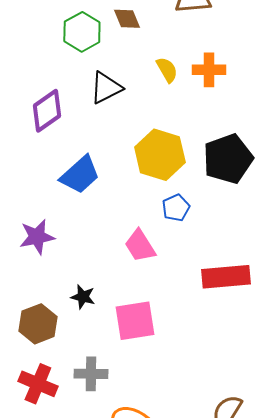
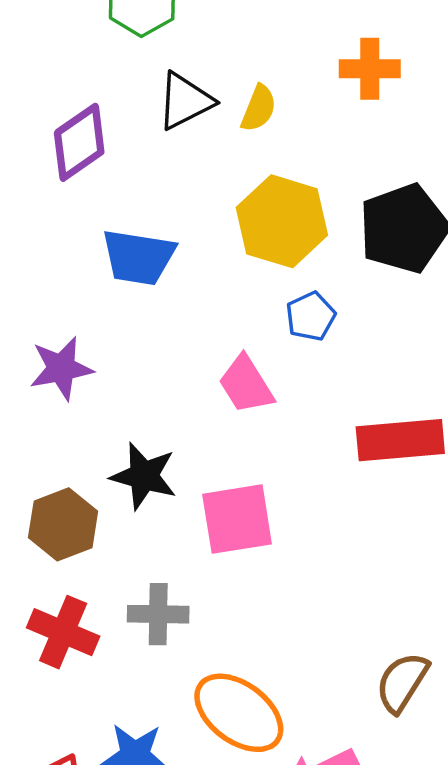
yellow semicircle: (167, 70) -> (259, 108), moved, turned 52
blue trapezoid: (80, 175) -> (138, 257), turned 51
black star: (83, 297) -> (144, 476), size x1.5

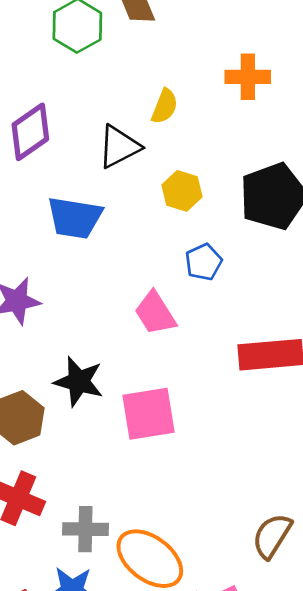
black triangle: (185, 101) -> (119, 147), moved
yellow hexagon: (282, 221) -> (182, 191), size x0.6
gray cross: (158, 614) -> (85, 529), moved

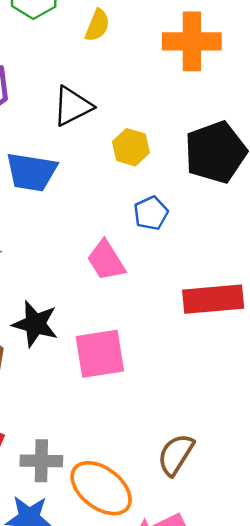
orange cross: (248, 77) -> (192, 41), size x1.4
yellow semicircle: (165, 106) -> (97, 25), moved
brown semicircle: (272, 536) -> (176, 455), moved

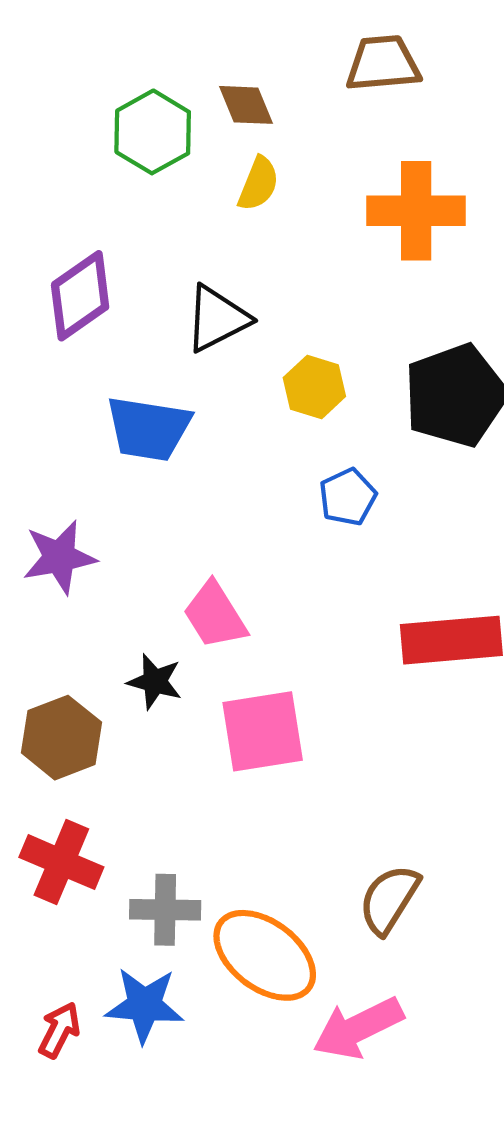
pink trapezoid: (106, 260) -> (215, 615), moved
black star: (35, 324) -> (155, 682), size x0.7

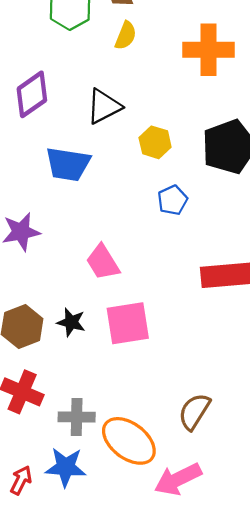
black star: (155, 682) -> (71, 322), moved

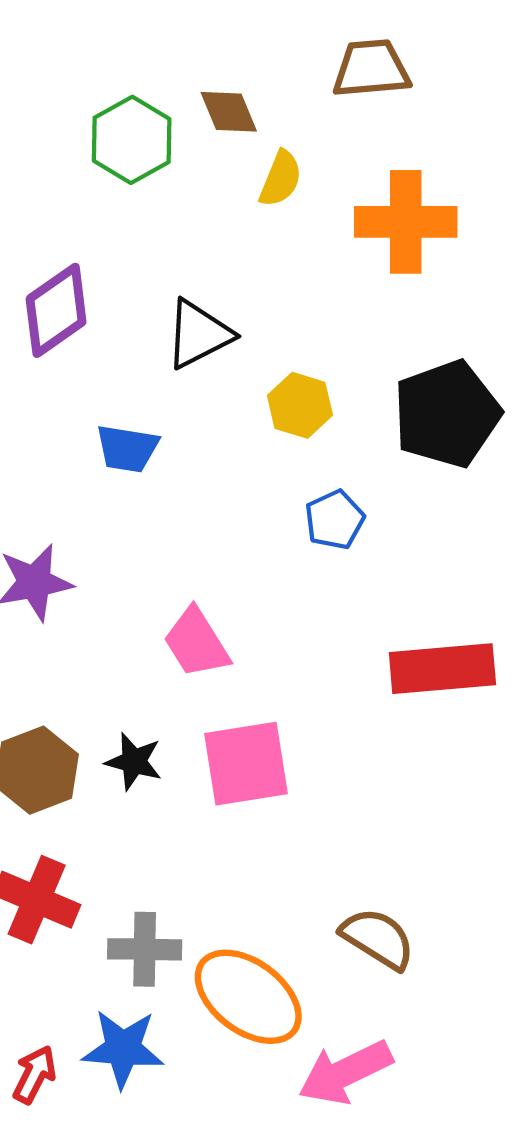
yellow semicircle: (126, 36) -> (281, 179), moved
blue trapezoid: (68, 164) -> (127, 449), size x0.7
brown semicircle: (194, 412) -> (378, 938), turned 90

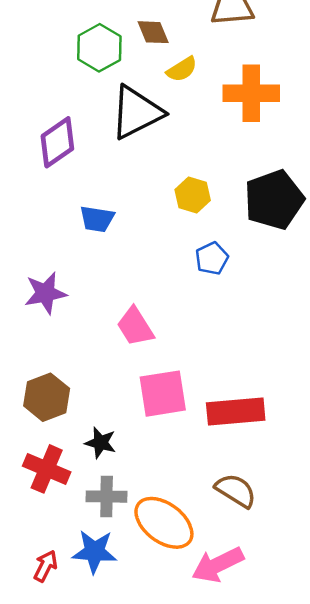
yellow semicircle: (281, 179) -> (182, 69), turned 36
black triangle: (199, 334) -> (136, 112), moved, size x1.4
red rectangle: (442, 669) -> (236, 412), moved
black star: (134, 761) -> (101, 443), moved

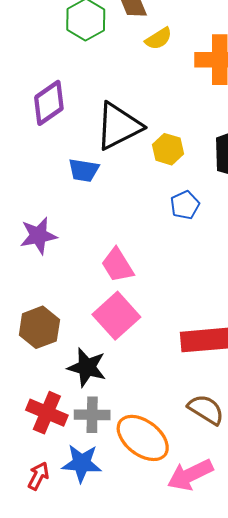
black triangle: (136, 112) -> (118, 126), moved
pink square: (163, 394) -> (116, 316), moved, turned -33
black star: (101, 443) -> (87, 367), size x1.4
red cross: (47, 469) -> (47, 413), moved

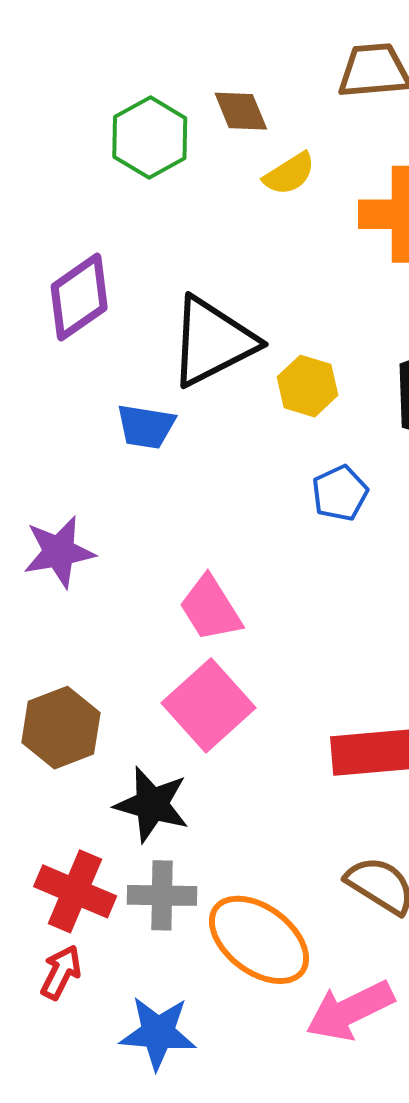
blue star: (82, 463) -> (158, 1033), moved
red arrow: (38, 476) -> (61, 972), moved

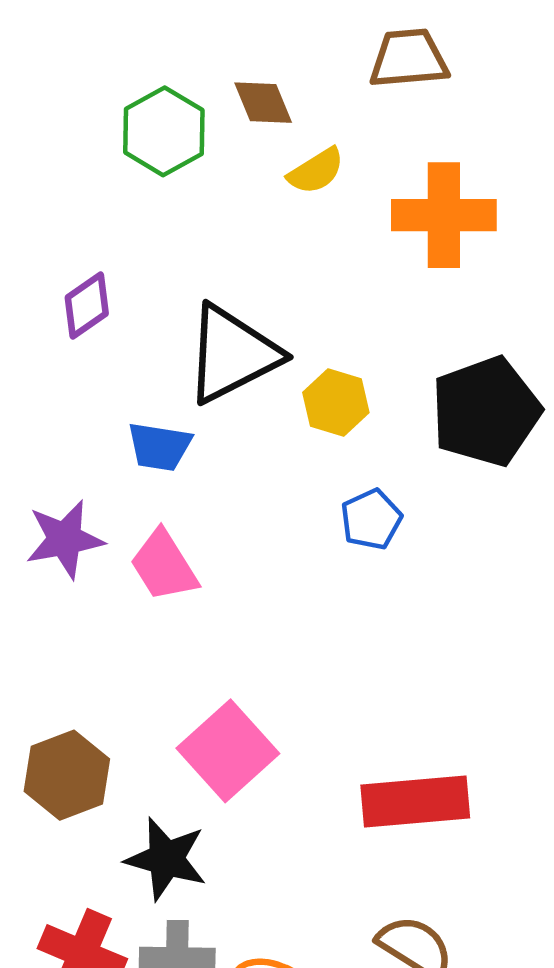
purple diamond: (79, 297) -> (87, 306), size x0.7
purple star: (59, 552) -> (65, 539), moved
pink trapezoid: (210, 608) -> (164, 566), moved

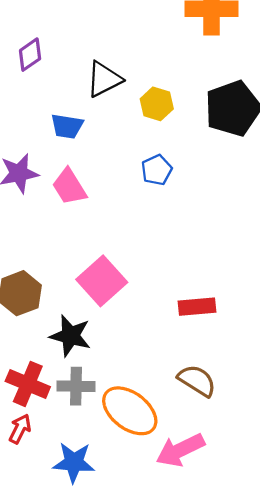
black triangle: (232, 354) -> (104, 79), size x0.7
blue pentagon: (371, 519) -> (157, 170), moved
red rectangle: (415, 802) -> (197, 307), size x0.7

